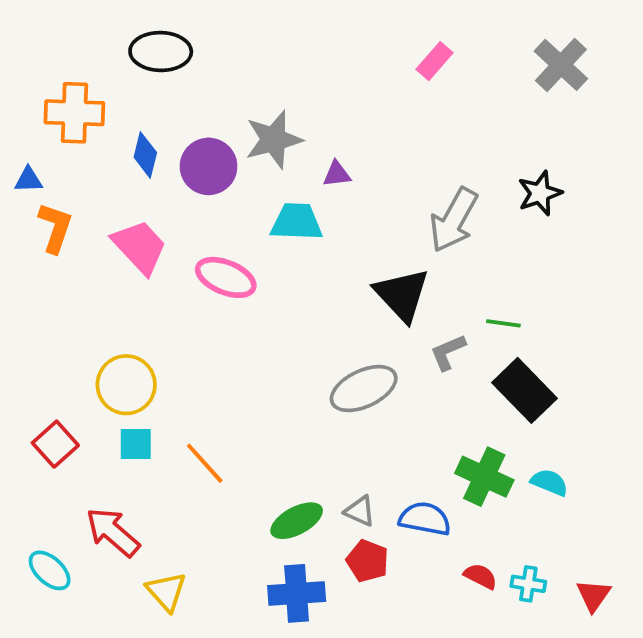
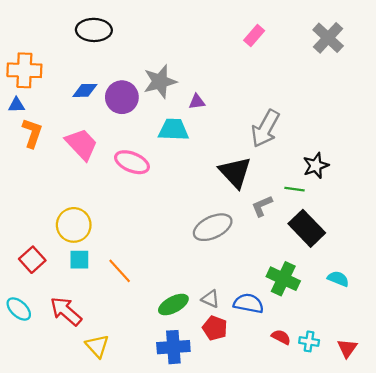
orange cross: (74, 113) -> (24, 70), moved
blue diamond: (145, 155) -> (85, 90), turned 75
black star: (540, 193) -> (316, 166), moved
cyan semicircle: (549, 482) -> (338, 279), moved
cyan ellipse: (50, 570) -> (19, 309), moved

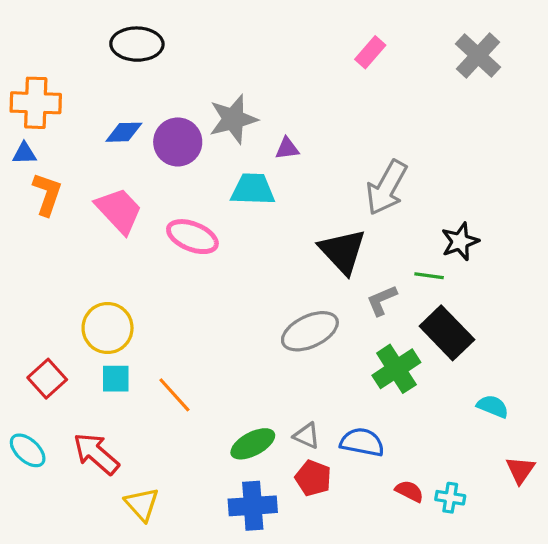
green cross: (283, 279) -> (396, 369), moved, turned 32
red triangle: (347, 348) -> (520, 470), moved

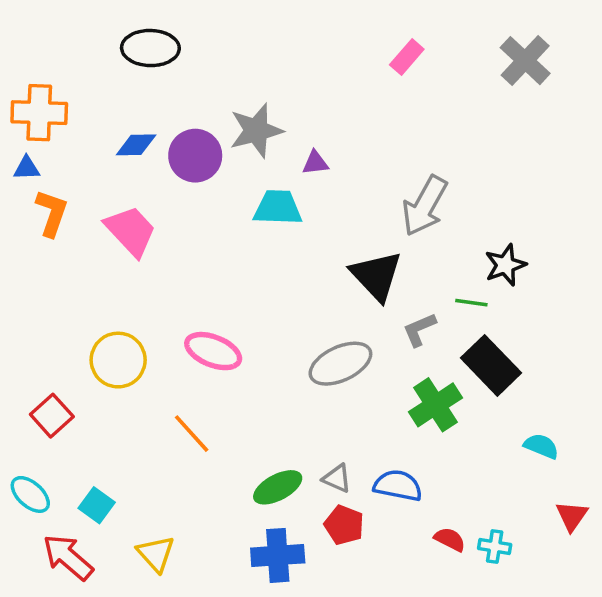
pink ellipse: (192, 237) -> (213, 351), moved
cyan square: (116, 379) -> (97, 505), moved, turned 36
red arrow: (96, 454) -> (68, 557), moved

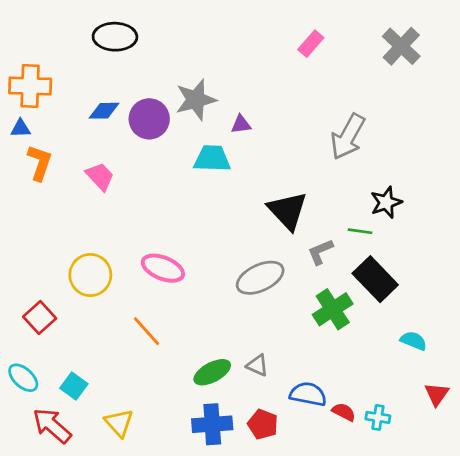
gray arrow: (425, 206) -> (348, 137), moved
pink trapezoid: (131, 231) -> (100, 176), size x0.7
blue semicircle: (398, 486) -> (308, 394), moved
red pentagon: (344, 525) -> (263, 424), moved

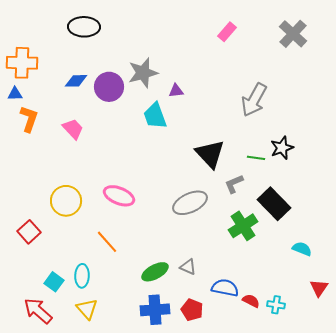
cyan trapezoid: (212, 159) -> (155, 116), turned -112
green line: (360, 231) -> (256, 158), moved
cyan ellipse: (23, 378) -> (82, 276), moved, turned 50

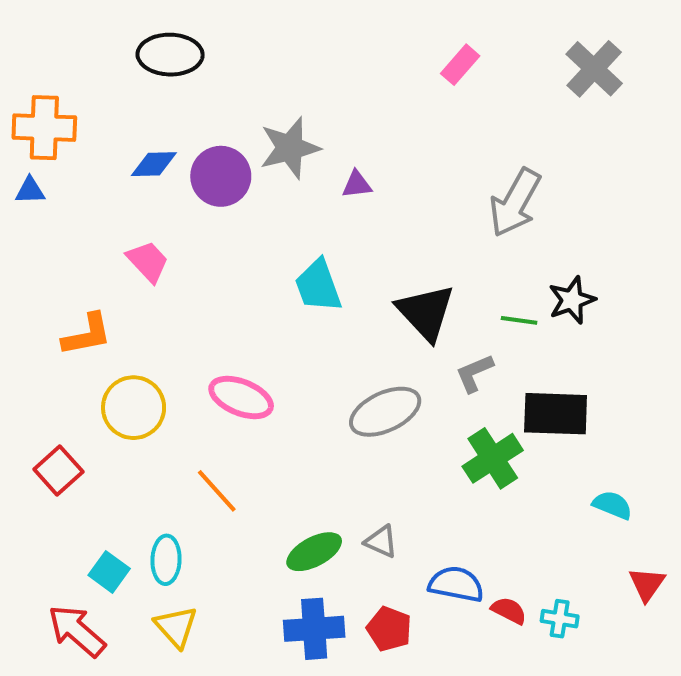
cyan trapezoid: (155, 116) -> (318, 286), moved
orange L-shape: (29, 119) -> (87, 335), moved, turned 60
black rectangle: (274, 204) -> (556, 414), turned -44

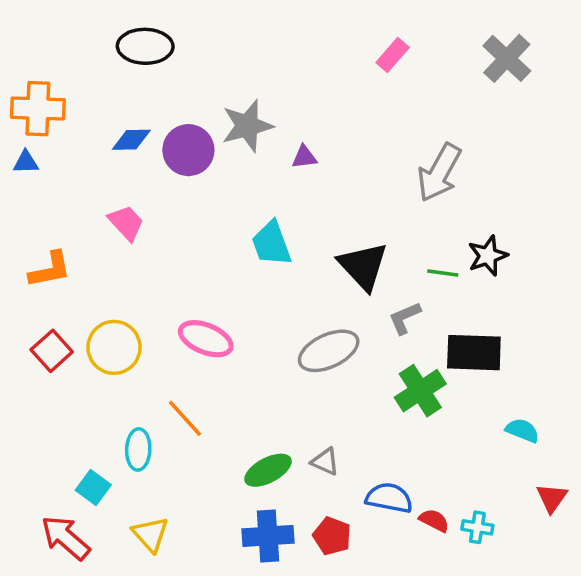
orange L-shape: (87, 335) -> (50, 270), moved
red square: (58, 471) -> (52, 351), moved
cyan ellipse: (166, 560) -> (138, 449), moved

